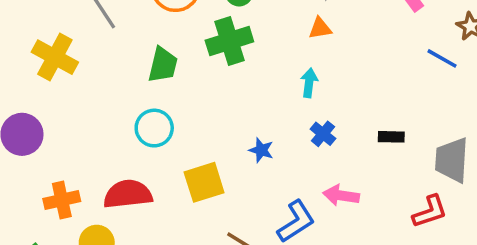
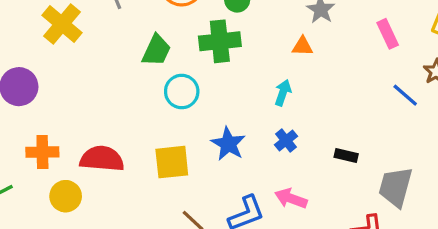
cyan circle: (154, 128) -> (182, 92), moved
blue star: (261, 150) -> (228, 144), size x1.5

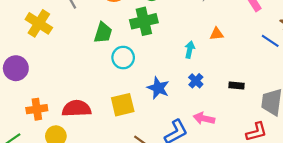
orange triangle: (302, 46) -> (217, 34), moved

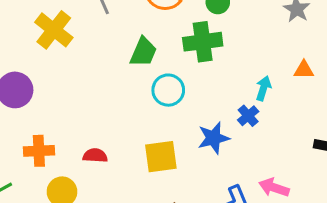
blue cross: (196, 81) -> (248, 116), moved
blue star: (158, 88) -> (214, 138), turned 30
red semicircle: (77, 109) -> (95, 156), size x0.6

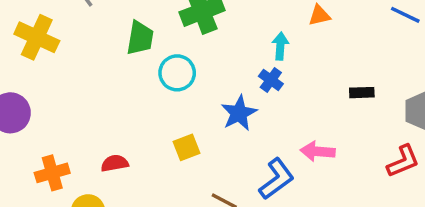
yellow square: (161, 157) -> (187, 147), size x0.7

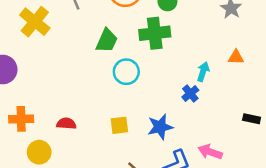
blue star: (239, 113) -> (160, 127), moved

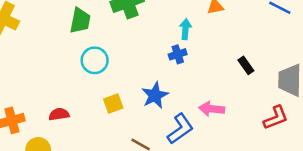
cyan circle: (126, 72) -> (95, 60), moved
blue cross: (190, 94) -> (178, 54), turned 35
black rectangle: (252, 119) -> (246, 65), turned 56

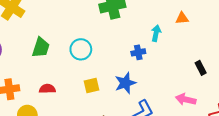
green trapezoid: (80, 21) -> (41, 48), moved
blue cross: (178, 54) -> (138, 52), moved
pink arrow: (212, 109) -> (186, 99), moved

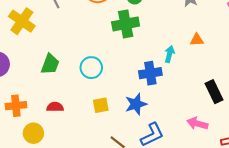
blue cross: (138, 52) -> (150, 73), size x1.5
black rectangle: (201, 68) -> (214, 92), size x1.5

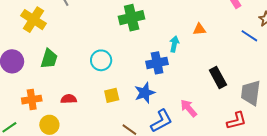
green trapezoid: (50, 64) -> (49, 59), moved
pink arrow: (197, 124) -> (189, 108), moved, turned 36

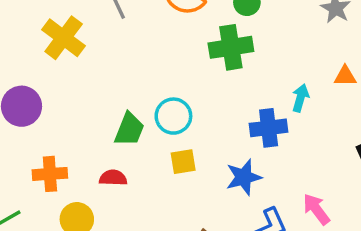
green trapezoid: (49, 59) -> (129, 129), moved
yellow square: (112, 95) -> (183, 162), moved

